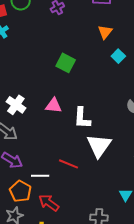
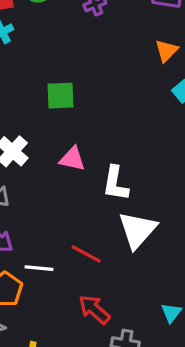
green square: (66, 63) -> (60, 96), moved, turned -36
red arrow: (49, 203) -> (94, 309), moved

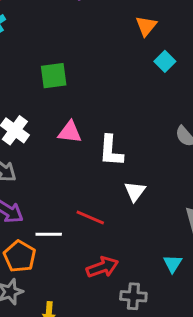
white triangle: (137, 230) -> (135, 191), size x0.6
red arrow: (94, 309) -> (102, 267), turned 124

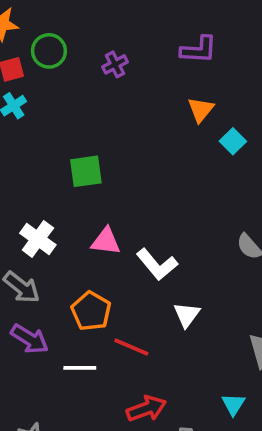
cyan square: (165, 61) -> (233, 141), moved
white L-shape: (111, 151) -> (157, 264), turned -44
orange pentagon: (20, 256) -> (91, 311), moved

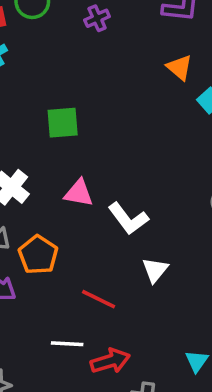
orange triangle: (201, 110) -> (180, 68), turned -32
orange pentagon: (91, 311) -> (38, 255), moved
white line: (80, 368) -> (67, 344), moved

